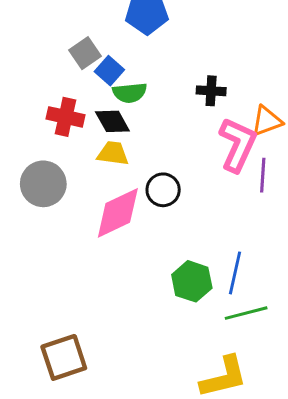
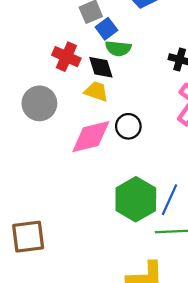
green hexagon: (192, 281) -> (136, 199), size x1.4

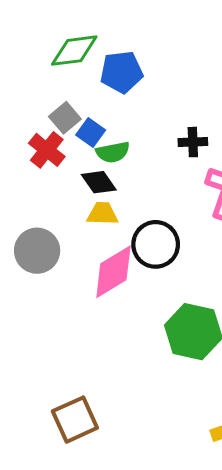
red cross: (66, 57) -> (47, 150), moved, turned 32
black circle: (128, 126) -> (156, 244), size x1.4

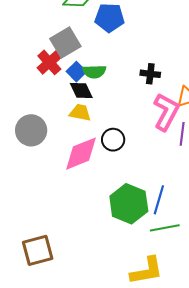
gray square: (65, 118) -> (65, 42), size x1.4
blue square: (91, 133) -> (76, 72), moved
black circle: (156, 244) -> (113, 140), size x0.7

